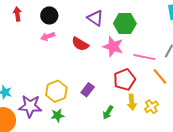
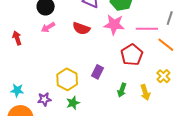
red arrow: (17, 14) -> (17, 38), moved
yellow arrow: (132, 102) -> (145, 92), moved
purple star: (30, 106) -> (44, 99), size x0.6

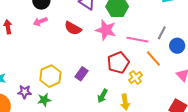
yellow cross: (163, 76) -> (135, 78), moved
green star: (73, 103) -> (44, 100), moved

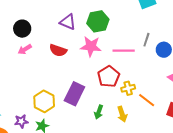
orange line: (153, 58) -> (147, 100), moved
purple rectangle: (82, 74) -> (74, 94), size x1.6
yellow cross: (135, 78) -> (128, 88), turned 32

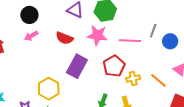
purple rectangle: (74, 94) -> (77, 66), moved
orange line: (147, 100) -> (158, 80), moved

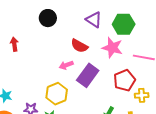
pink arrow: (31, 36) -> (66, 65), moved

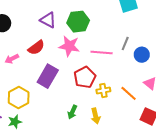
red semicircle: (79, 46) -> (36, 48), turned -60
pink arrow: (66, 65) -> (12, 59), moved

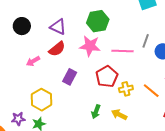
purple triangle: (48, 20) -> (58, 27), moved
purple rectangle: (48, 76) -> (70, 77), size x0.7
yellow arrow: (96, 116) -> (119, 115), turned 133

